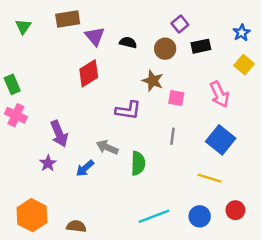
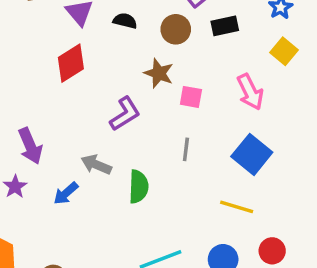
purple L-shape: (128, 110) -> (125, 114), turned -40

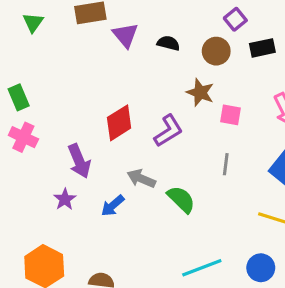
red diamond: (71, 63) -> (119, 123), moved
green semicircle: (139, 187) -> (181, 199), turned -48

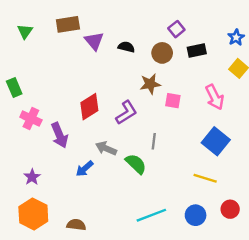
brown star: (200, 93) -> (150, 84), turned -30
pink cross: (23, 137) -> (31, 119), moved
gray line: (226, 164) -> (154, 141), moved
purple star: (65, 199) -> (32, 177), moved

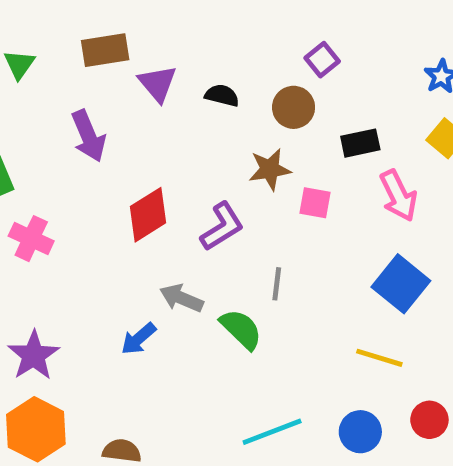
black rectangle: (197, 51) -> (360, 143), moved
purple arrow: (60, 135) -> (88, 136), moved
purple star: (32, 177) -> (34, 355), size x1.5

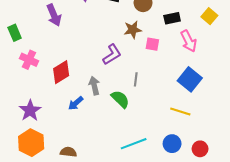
red diamond: (148, 215) -> (61, 72), moved
gray arrow: (181, 298) -> (94, 86), turned 54
red circle: (429, 420) -> (200, 149), moved

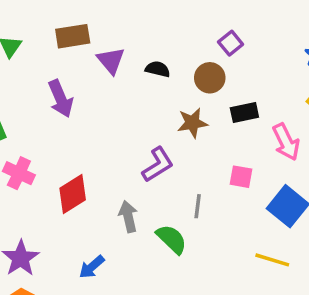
black rectangle: (172, 18) -> (244, 112), moved
pink square: (152, 44) -> (241, 177), moved
blue arrow: (76, 103) -> (92, 267), moved

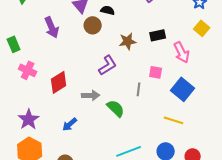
brown circle: (210, 78) -> (93, 25), moved
gray line: (198, 206) -> (139, 89), moved
gray arrow: (128, 217) -> (91, 95), turned 102

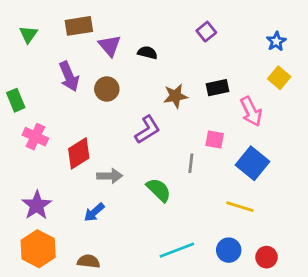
brown circle: (93, 25) -> (107, 89), moved
gray arrow: (91, 95) -> (110, 176), moved

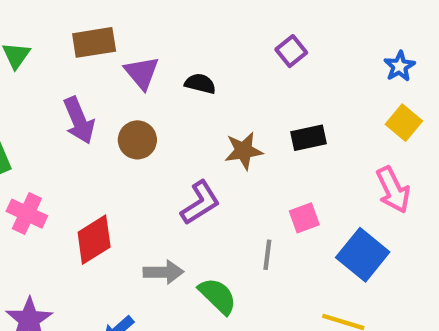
pink arrow: (251, 111) -> (393, 190), moved
pink square: (215, 139) -> (304, 218), turned -30
gray arrow: (110, 176) -> (163, 272), moved

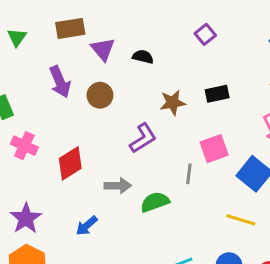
pink square: (304, 218) -> (214, 149), size x1.4
green semicircle: (218, 296) -> (155, 202), turned -64

